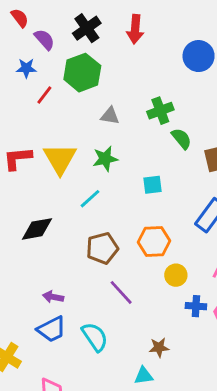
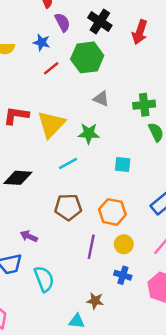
black cross: (87, 28) -> (100, 21), turned -35
purple line: (121, 292) -> (91, 247), moved, turned 40
purple arrow: (53, 297) -> (29, 236), moved
blue cross: (196, 306) -> (123, 275), moved

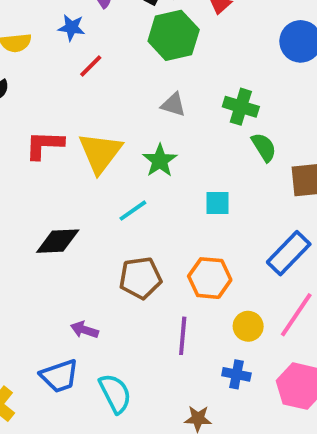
green hexagon: (87, 57) -> (174, 35), moved
green cross: (144, 105) -> (241, 107), turned 30
green star: (89, 133) -> (160, 161), turned -30
yellow circle: (124, 244) -> (248, 326), moved

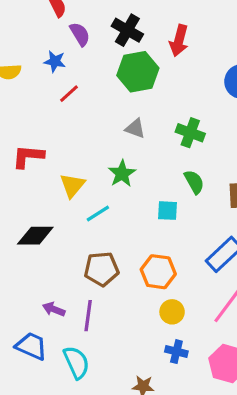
green semicircle: (264, 147) -> (194, 182), moved
yellow triangle: (100, 153) -> (72, 185), moved, size x0.7
yellow circle: (248, 326) -> (172, 312), moved
purple line: (183, 336) -> (88, 316), moved
blue trapezoid: (59, 376) -> (31, 346), turned -140

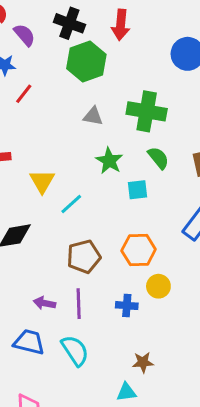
green cross: (190, 133) -> (147, 111), size x1.4
green star: (122, 174) -> (109, 161), moved
blue cross: (176, 352) -> (127, 306), moved

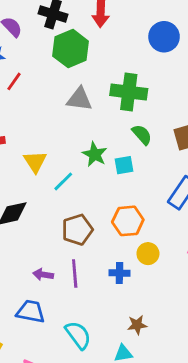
gray triangle: (93, 116) -> (79, 99), size x1.4
green star: (109, 161) -> (95, 154), moved
cyan semicircle: (75, 350) -> (78, 335), moved

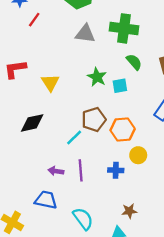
cyan line: (63, 181) -> (74, 137), moved
brown pentagon: (77, 230) -> (94, 120), moved

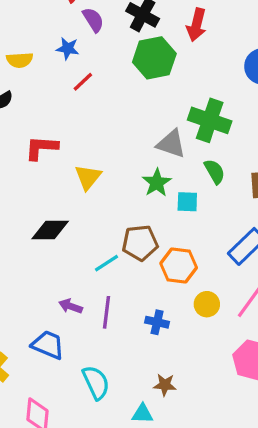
gray triangle: (85, 34) -> (171, 144), moved
yellow circle: (138, 155) -> (207, 304), moved

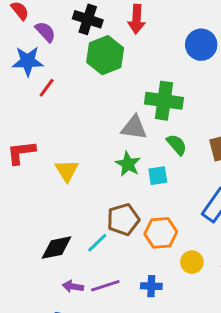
blue star: (68, 48) -> (28, 61), size x1.5
black diamond: (50, 230) -> (57, 248), moved
purple line: (106, 312) -> (105, 286), turned 76

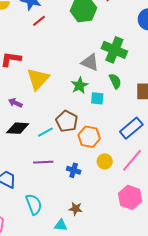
yellow triangle: (67, 170) -> (38, 79), size x1.4
brown pentagon: (123, 219) -> (67, 121), turned 30
purple arrow: (73, 286) -> (15, 103), moved

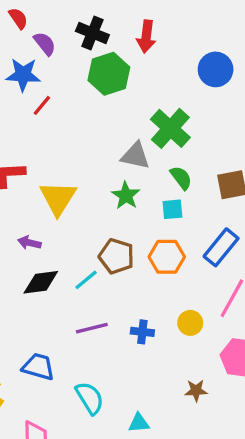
green cross: (114, 50) -> (170, 128), turned 30
cyan square: (97, 98) -> (172, 209), moved
orange hexagon: (89, 137) -> (167, 257), moved
yellow circle: (105, 161) -> (190, 323), moved
brown star: (76, 209) -> (196, 390), moved

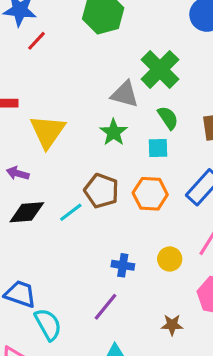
purple line: (92, 328) -> (105, 307), moved, turned -40
cyan semicircle: (90, 398) -> (48, 324), moved

